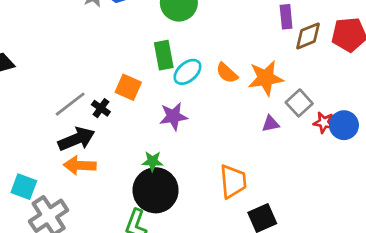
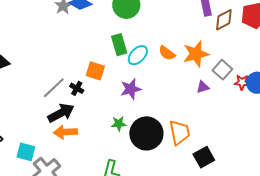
black circle: (156, 190) -> (146, 133), moved

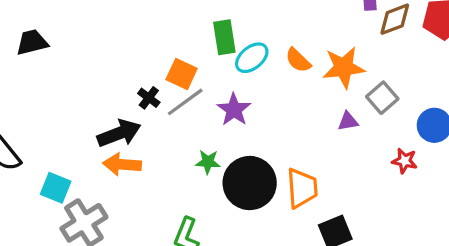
red star: (242, 82) -> (405, 161), moved
gray line: (54, 88) -> (185, 102), moved
purple star: (131, 89) -> (234, 110), turned -30

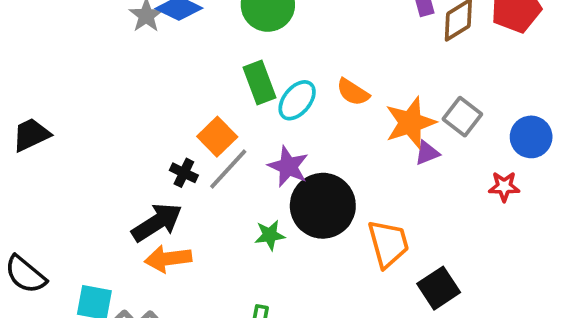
orange star: (344, 67) -> (410, 123), moved
orange square: (182, 74) -> (217, 137), turned 32
black circle: (250, 183) -> (323, 206), moved

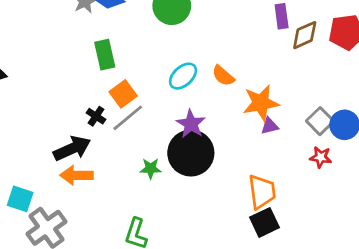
green rectangle: (260, 82) -> (105, 55), moved
gray square: (462, 117) -> (320, 121), moved
purple star: (288, 167) -> (191, 124), moved
orange trapezoid: (388, 244) -> (262, 192), moved

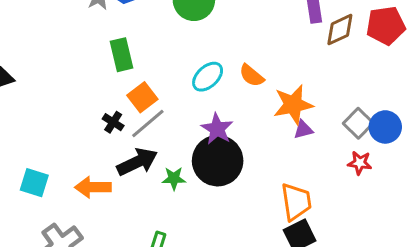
black arrow: (72, 148) -> (137, 162), moved
cyan square: (20, 199) -> (34, 183), moved

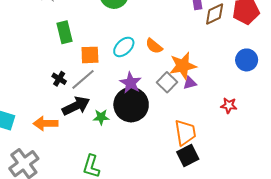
orange square: (142, 97) -> (90, 55), moved, turned 36
gray square: (358, 123) -> (167, 82), moved
blue circle: (385, 127) -> (247, 60), moved

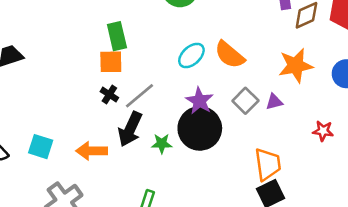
orange semicircle: (154, 46) -> (230, 55), size x1.4
orange square: (90, 55) -> (111, 62), moved
orange star: (183, 66) -> (296, 66), moved
black arrow: (76, 106) -> (130, 129), turned 140

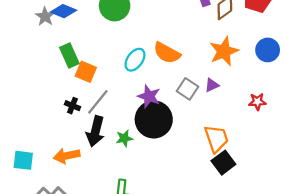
orange square: (111, 62) -> (86, 72), moved, turned 35

